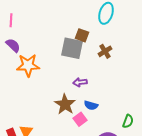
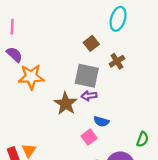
brown square: (82, 35) -> (91, 43), turned 32
gray square: (72, 48) -> (87, 76), moved
brown star: (65, 104) -> (66, 104), moved

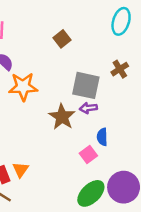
brown square: (91, 43) -> (62, 39), moved
blue semicircle: (101, 121) -> (102, 137), turned 72

